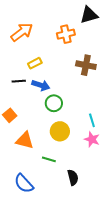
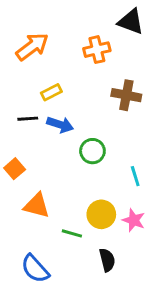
black triangle: (89, 15) -> (131, 22), turned 36
green circle: (54, 103) -> (92, 151), moved
yellow circle: (60, 131) -> (101, 214), moved
pink star: (92, 139) -> (134, 220), moved

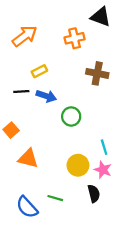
cyan line: (135, 176) -> (104, 147), moved
green line: (72, 233) -> (55, 198), moved
black semicircle: (107, 260) -> (94, 194), moved

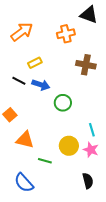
black line: (21, 92) -> (19, 81), turned 32
black semicircle: (94, 194) -> (88, 181), moved
green line: (55, 198) -> (45, 161), moved

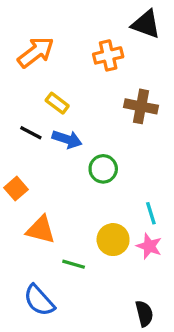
yellow rectangle: (35, 63) -> (57, 103), turned 64
black semicircle: (88, 181) -> (144, 314), moved

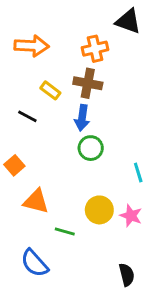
orange arrow: (36, 52) -> (32, 46), turned 40
brown cross: (141, 106) -> (88, 83), moved
blue arrow: (67, 139) -> (82, 118), moved, turned 80
cyan line: (151, 213) -> (138, 172), moved

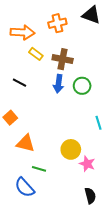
orange cross: (95, 49) -> (57, 23), moved
yellow rectangle: (50, 90) -> (36, 54), moved
green circle: (91, 148) -> (82, 86), moved
pink star: (131, 216) -> (87, 164), moved
green line: (65, 232) -> (39, 169), moved

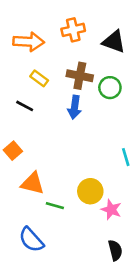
black triangle: (91, 15) -> (114, 42), moved
yellow rectangle: (36, 54) -> (39, 78), moved
green circle: (82, 86) -> (110, 88), moved
green line: (39, 169) -> (55, 206), moved

